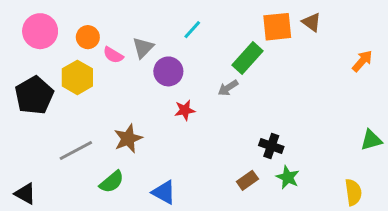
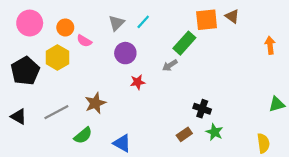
gray triangle: (143, 48) -> (116, 23), moved
orange arrow: (362, 61) -> (270, 45), turned -48
black triangle: (25, 194) -> (19, 117), moved

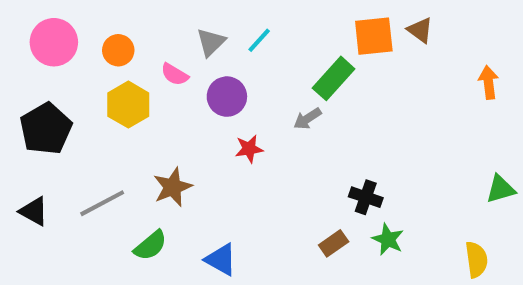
pink semicircle: (84, 41) -> (175, 74), moved
yellow hexagon: (57, 58) -> (128, 105), moved

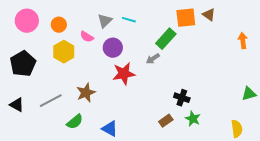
cyan line: (259, 40) -> (129, 20), turned 64
red star: (249, 149) -> (124, 74), size x1.6

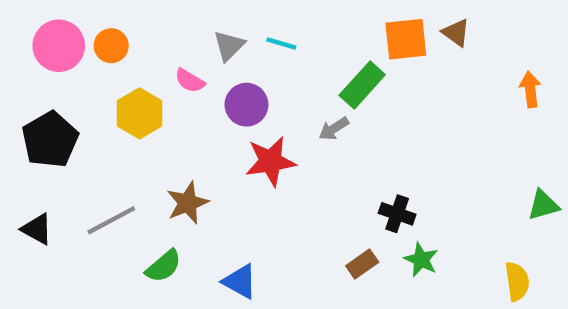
orange circle: (59, 25) -> (111, 46), moved

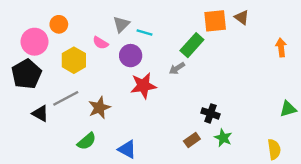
cyan line: (281, 44) -> (144, 32), moved
pink circle: (59, 46) -> (35, 42), moved
gray line: (111, 220) -> (66, 98), moved
black triangle: (37, 229) -> (40, 113), moved

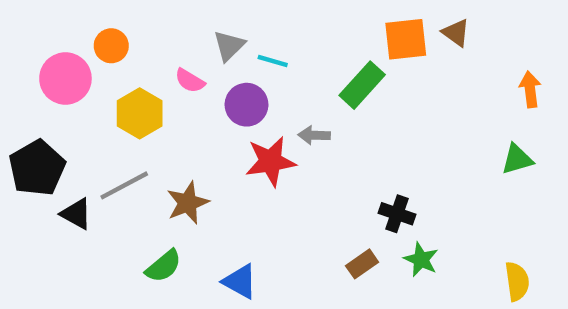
gray arrow: (177, 68) -> (314, 135), moved, turned 35
black pentagon: (26, 74) -> (37, 168), moved
green triangle: (288, 109) -> (517, 159), moved

